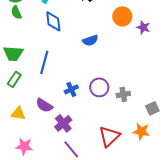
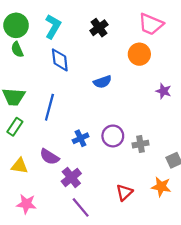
purple star: (143, 27) -> (164, 91), moved
red triangle: (109, 136) -> (124, 192), size x0.7

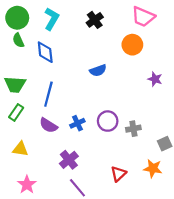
blue diamond: (60, 60) -> (45, 52), moved
purple semicircle: (49, 157) -> (48, 125), moved
pink star: (26, 204) -> (27, 185), turned 30

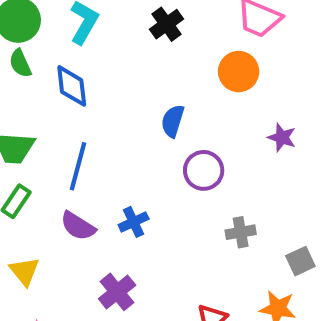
blue semicircle: (98, 70) -> (173, 121), turned 126
purple circle: (108, 121) -> (204, 170), moved
yellow triangle: (20, 149) -> (24, 271), turned 42

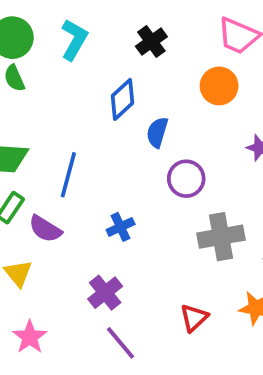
blue diamond: (72, 86) -> (122, 99), moved, turned 54
purple semicircle: (78, 226) -> (45, 229), moved
gray cross: (241, 232) -> (221, 237), size x1.6

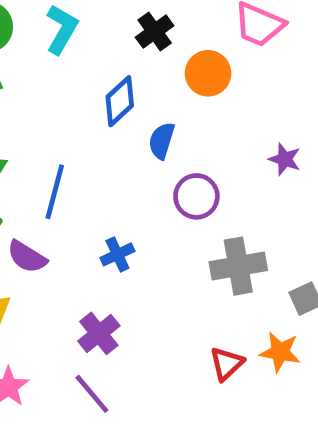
orange circle: (219, 86) -> (208, 73), moved
red triangle: (194, 318) -> (227, 364), moved
purple line: (121, 343) -> (92, 394), moved

